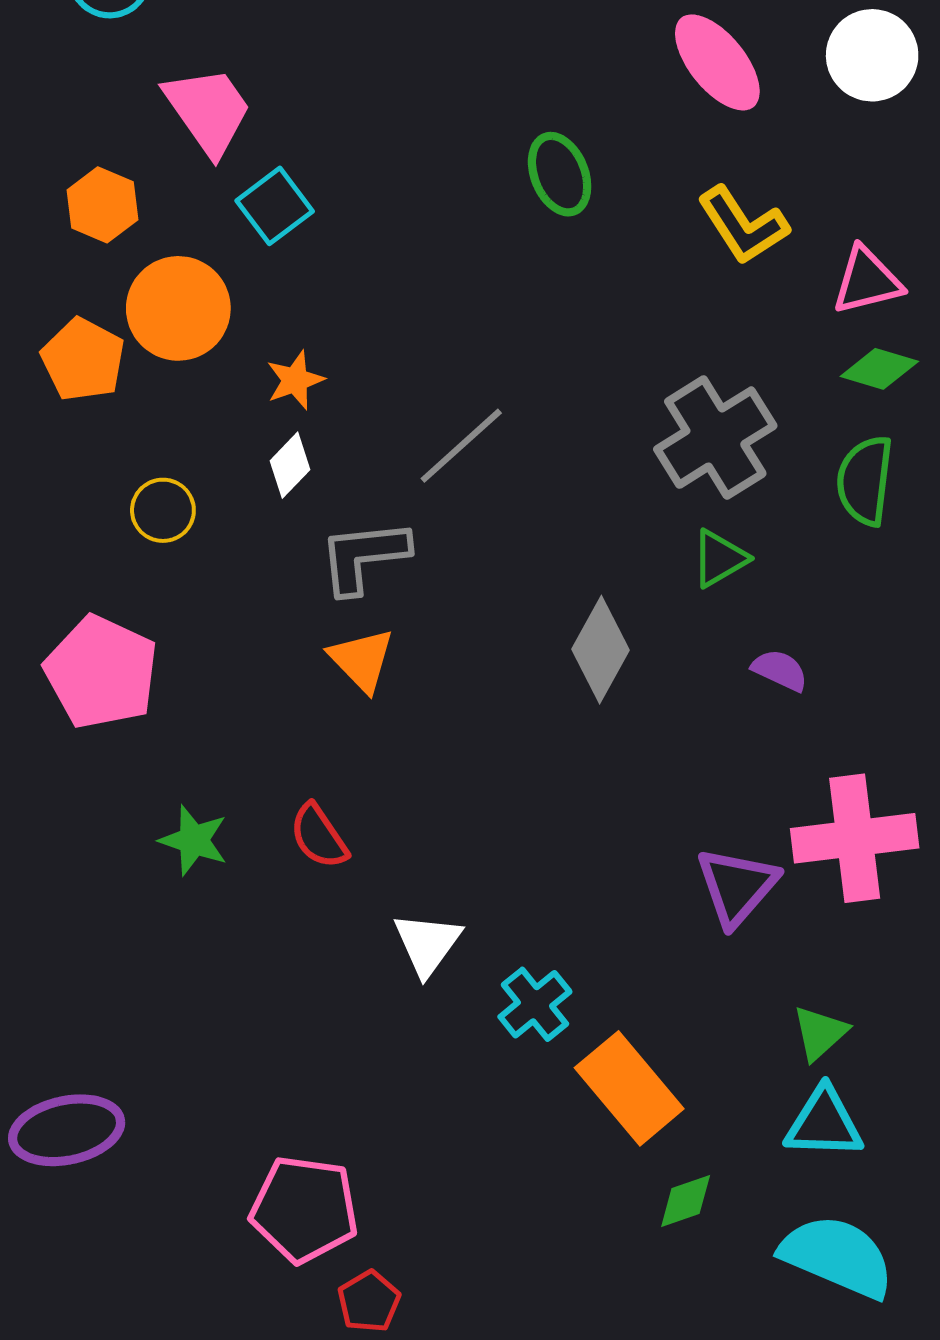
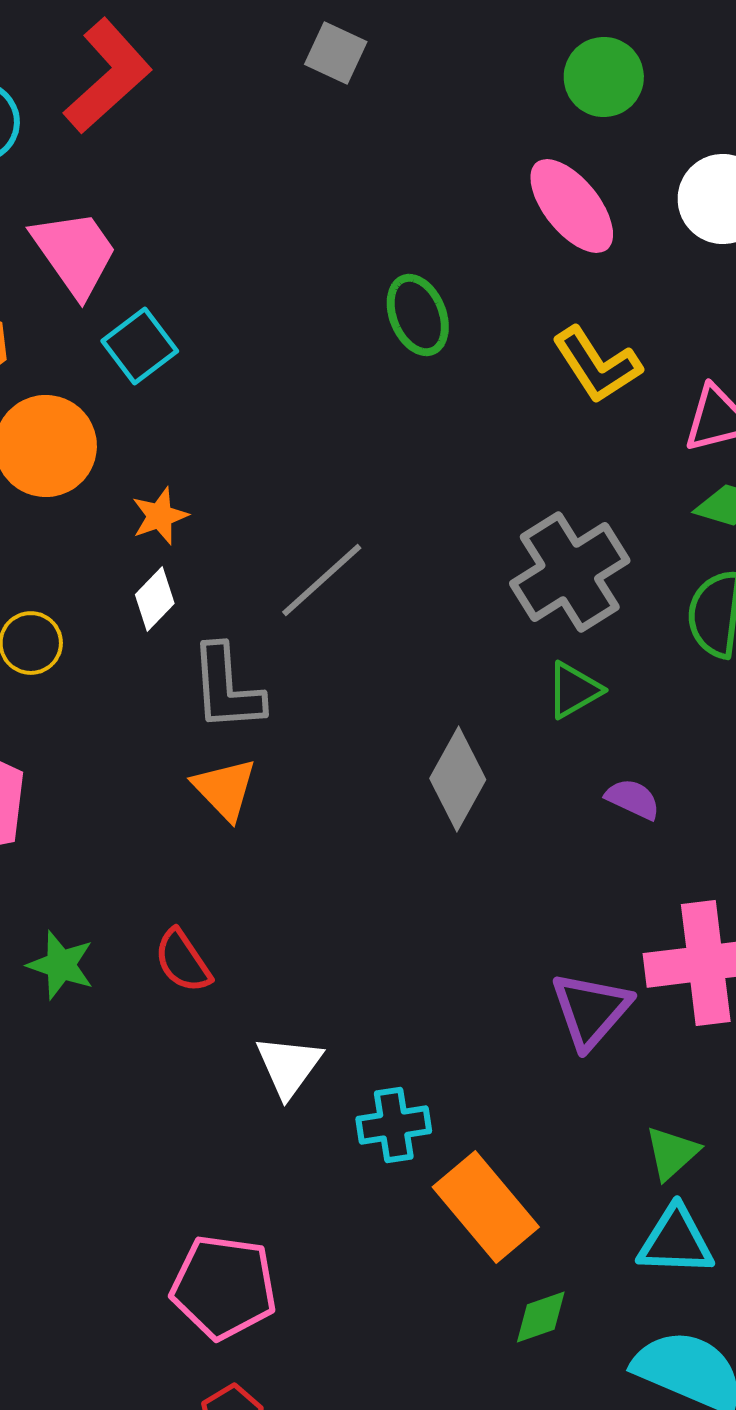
gray L-shape: (364, 556) -> (227, 688), turned -88
cyan cross: (535, 1004) -> (394, 1125), turned 30
pink pentagon: (304, 1209) -> (224, 1287), moved

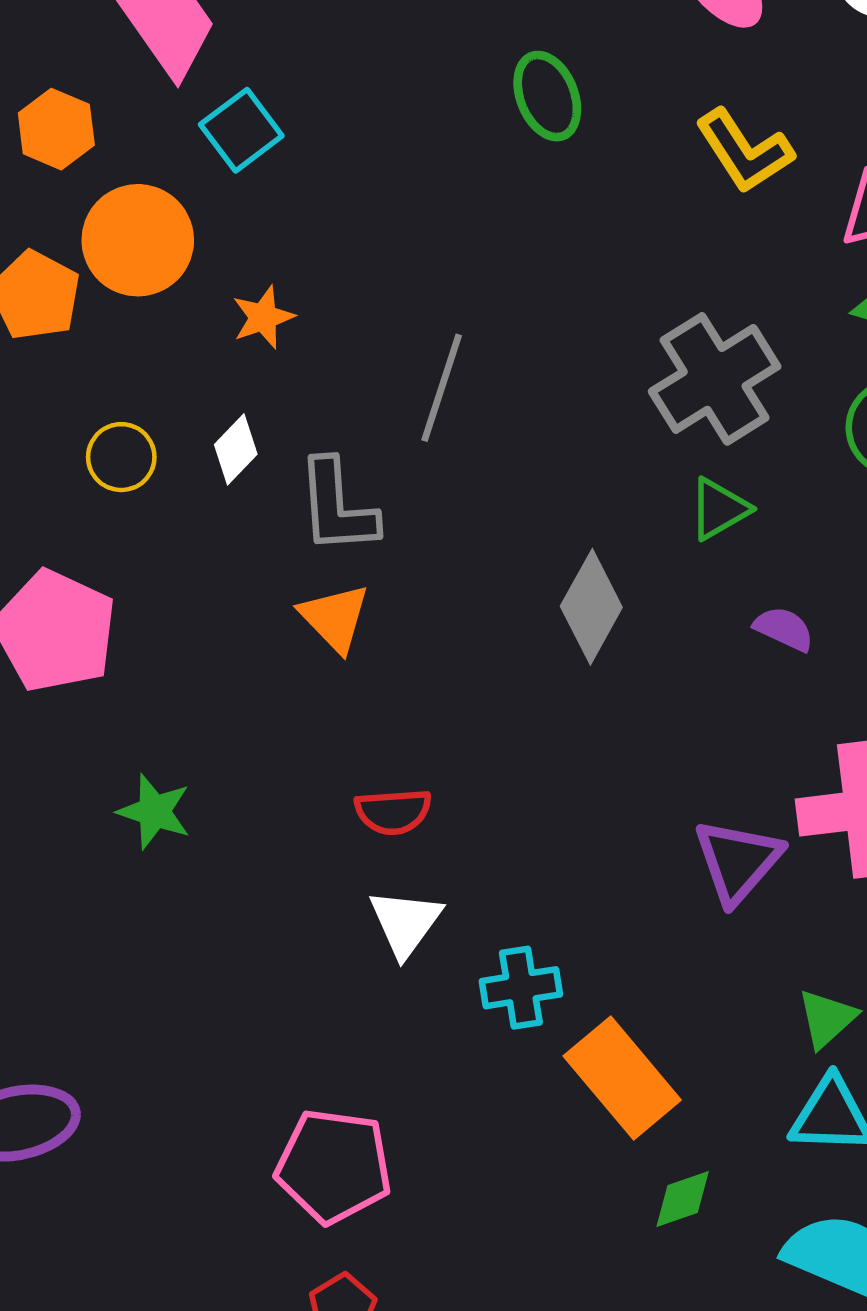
gray line: (322, 580) -> (442, 388), turned -30
white diamond: (155, 599) -> (236, 449), moved
red semicircle: (183, 961) -> (393, 812), moved, turned -60

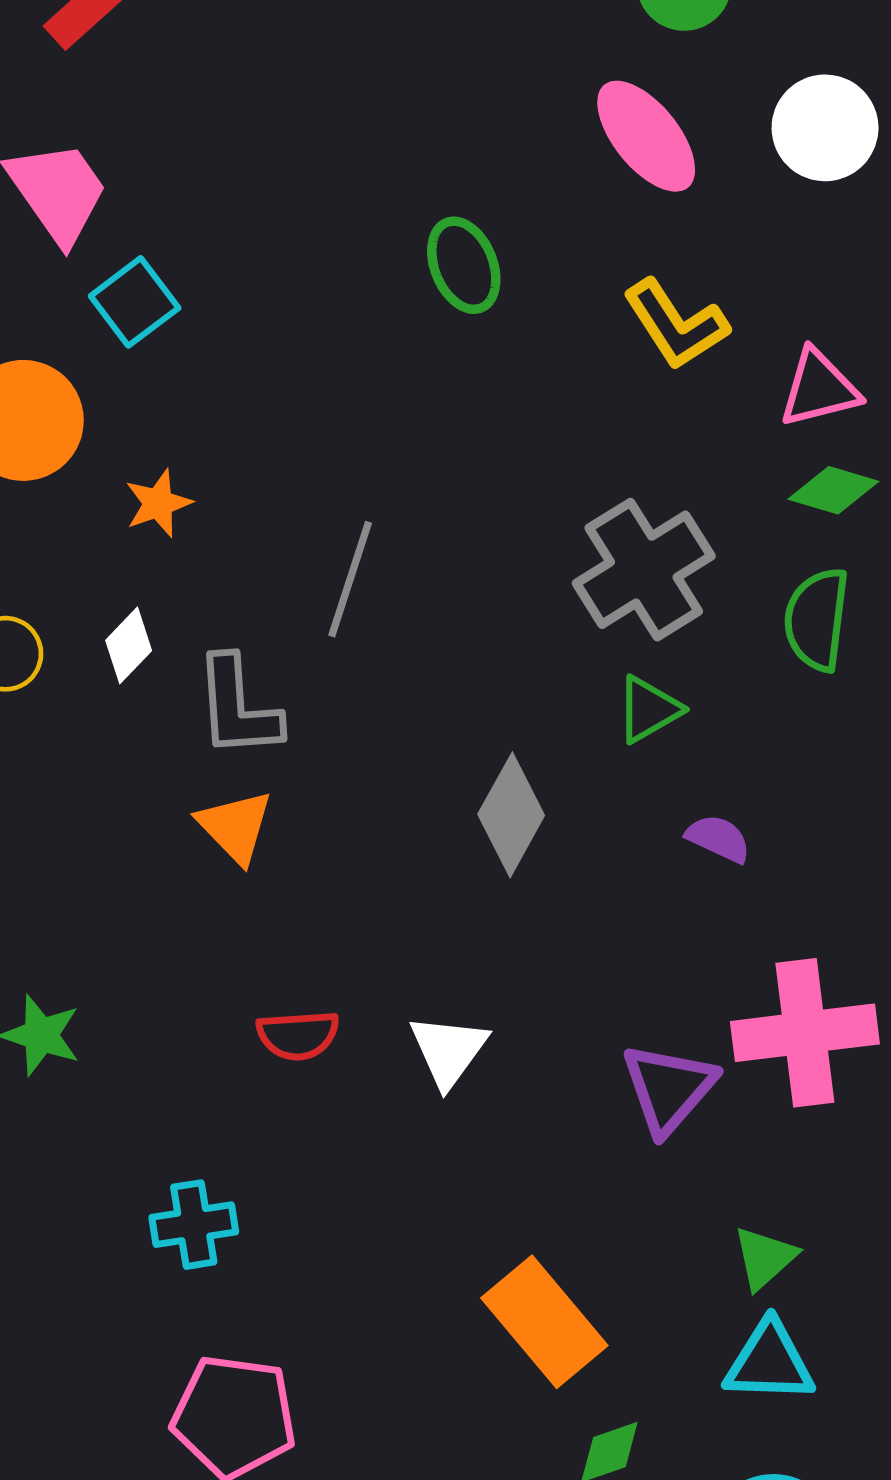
white triangle: (405, 923) -> (448, 1051), moved
cyan cross: (521, 988) -> (194, 1225), moved

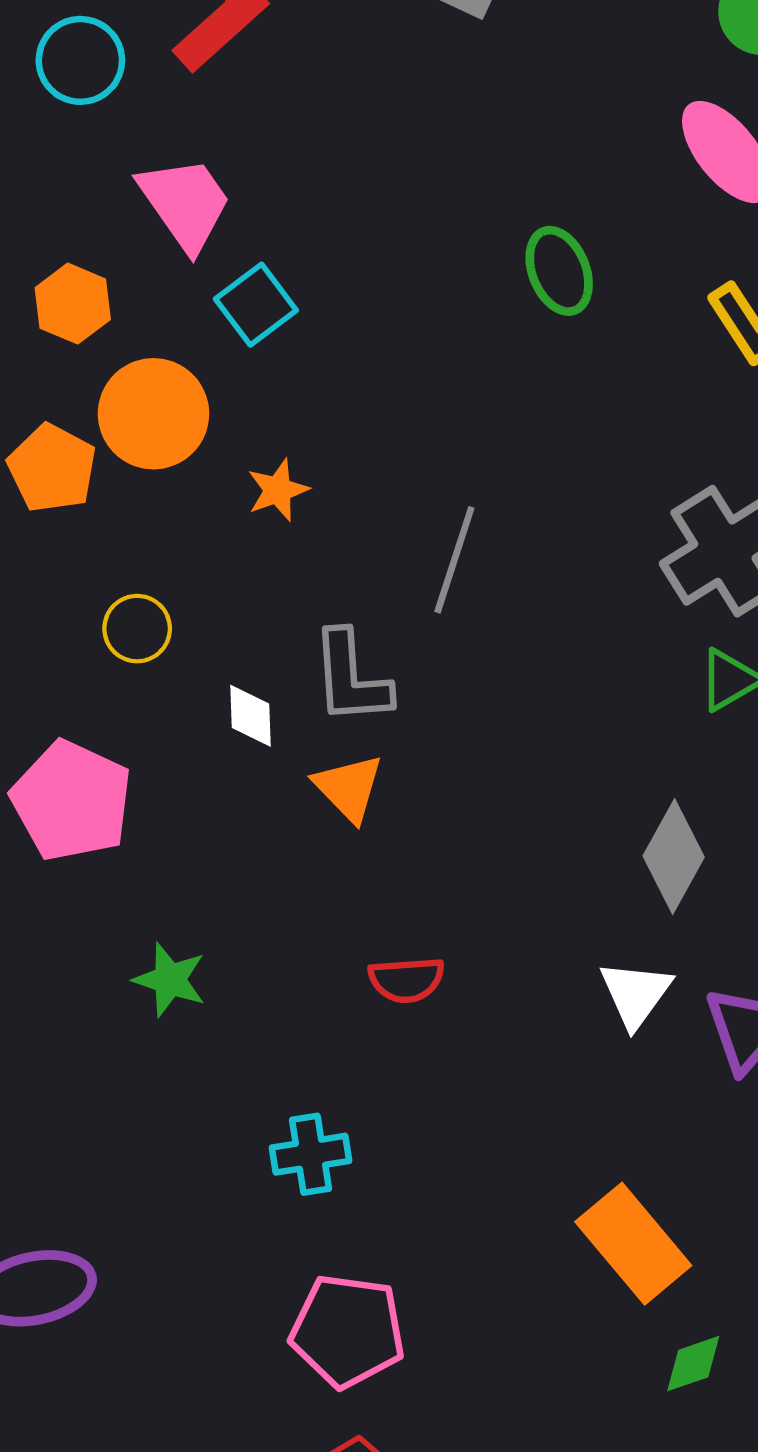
white diamond: (129, 645) -> (251, 716), moved, turned -46
gray diamond: (511, 815) -> (674, 856), moved
white triangle: (448, 1051) -> (635, 994), moved

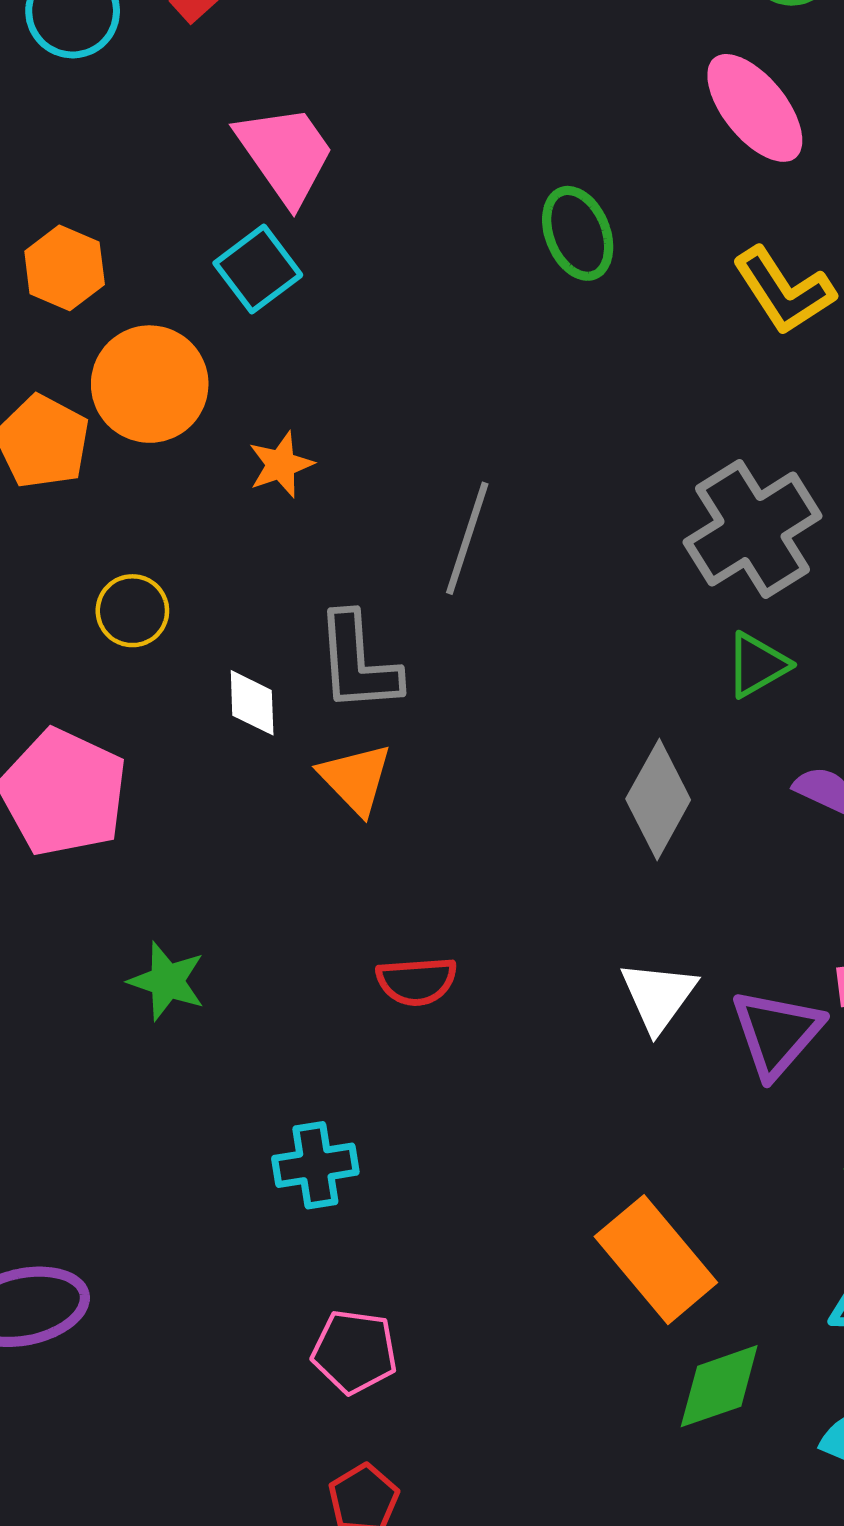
pink trapezoid: (185, 203) -> (285, 154), moved
gray diamond: (674, 856) -> (658, 799), moved
pink pentagon: (348, 1331) -> (354, 1352), size x0.7
green diamond: (693, 1364) -> (719, 1386), size x1.4

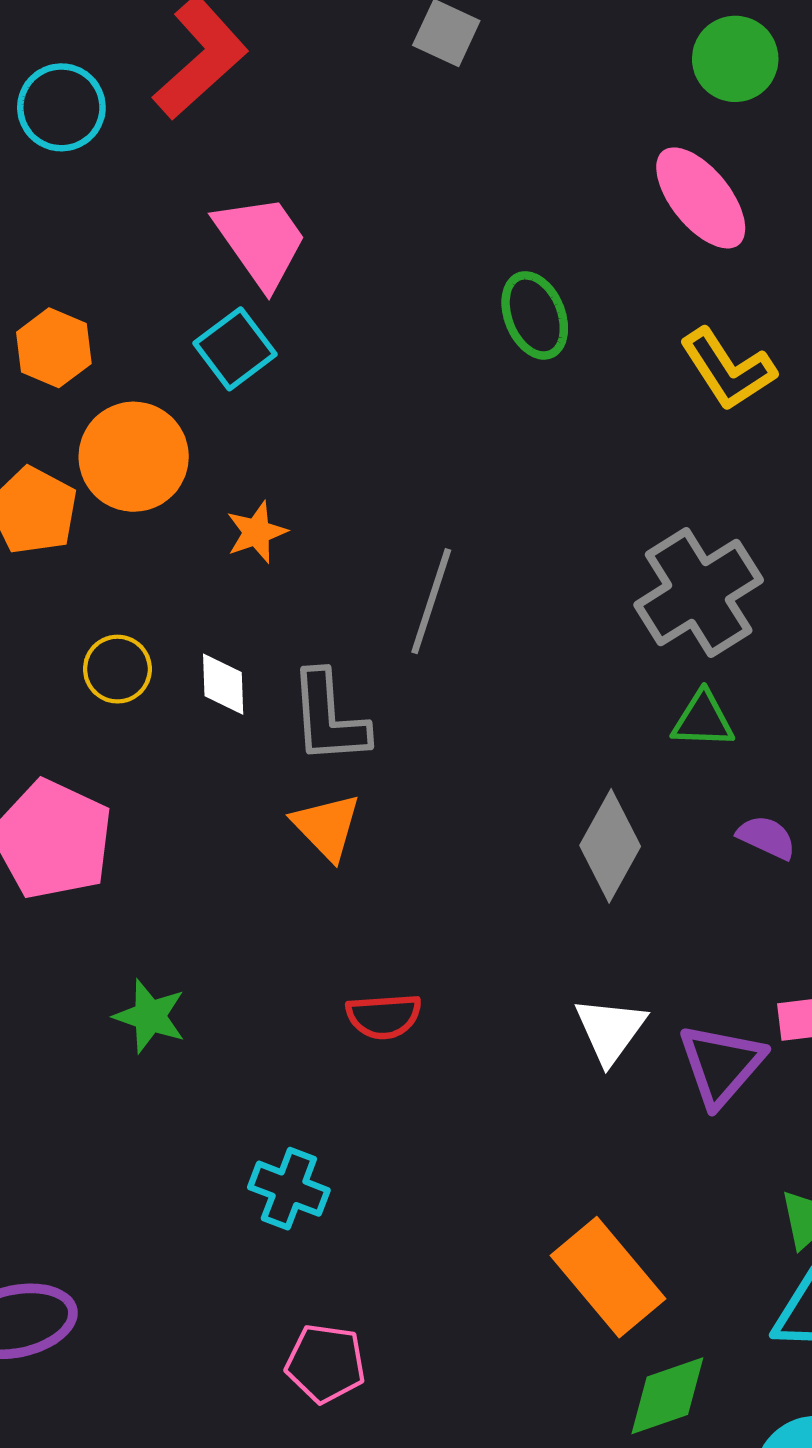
green triangle: (757, 665) -> (703, 720), turned 32
white diamond: (252, 703) -> (223, 684), moved
cyan cross: (315, 1165) -> (289, 1189), turned 30

